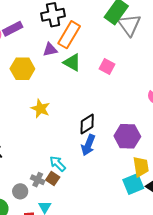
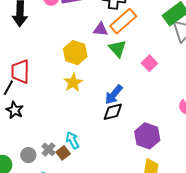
yellow hexagon: (22, 69) -> (75, 53), moved
blue arrow: (88, 145) -> (114, 95), moved

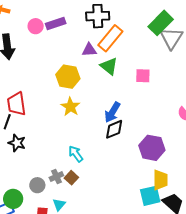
pink square: (149, 63) -> (143, 76), turned -35
cyan arrow: (72, 140) -> (76, 154), moved
gray cross: (49, 149) -> (56, 176), turned 32

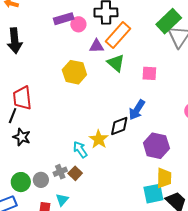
pink circle: (36, 26) -> (78, 24), moved
yellow star: (70, 107) -> (99, 139), moved
blue arrow: (112, 112) -> (137, 110), moved
green circle: (13, 199) -> (21, 182), moved

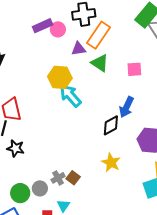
yellow star: (99, 139) -> (111, 163), moved
cyan arrow: (80, 150) -> (70, 96), moved, size x1.4

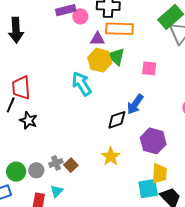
orange rectangle: (99, 35) -> (119, 29), turned 48
yellow hexagon: (60, 77) -> (100, 60), moved
black star: (16, 148) -> (28, 120), moved

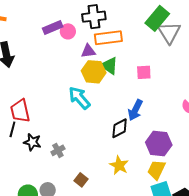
gray cross: (56, 163) -> (58, 150), moved
yellow trapezoid: (159, 174) -> (156, 170), moved, turned -150

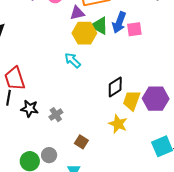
cyan arrow: (79, 98) -> (73, 60), size x0.7
blue arrow: (135, 110) -> (119, 22), moved
yellow trapezoid: (156, 170) -> (132, 101), moved

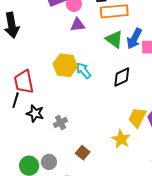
purple triangle: (77, 13) -> (78, 25), moved
yellow hexagon: (84, 33) -> (65, 65), moved
black diamond: (115, 87) -> (122, 77), moved

